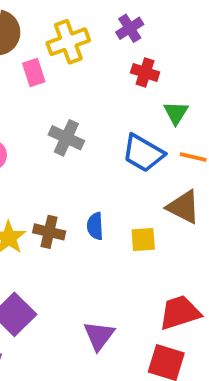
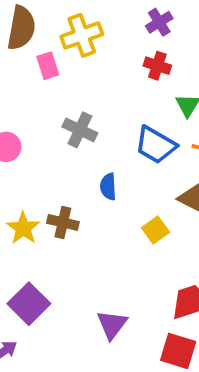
purple cross: (130, 28) -> (159, 22), moved
blue semicircle: (95, 226) -> (108, 187), moved
yellow square: (143, 240) -> (155, 230), turned -32

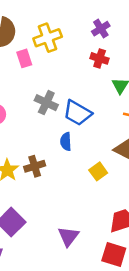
blue trapezoid: (155, 145) -> (77, 113), moved
brown cross: (63, 222) -> (35, 166), turned -30

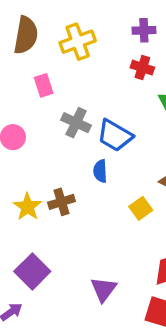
purple cross: (101, 29) -> (144, 30), turned 30
pink rectangle: (24, 58) -> (44, 85), moved

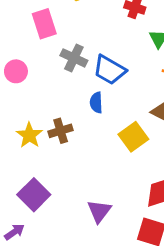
pink rectangle: (44, 85) -> (44, 24), size x1.4
yellow square: (141, 208) -> (133, 137), size x1.4

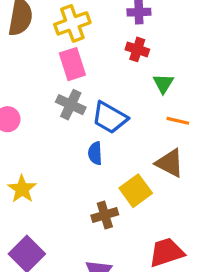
pink rectangle: (44, 24) -> (72, 64), moved
brown cross: (61, 131) -> (105, 215), moved

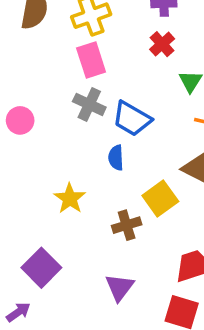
red cross: (137, 49) -> (162, 44), turned 30
yellow star: (22, 189) -> (70, 199), moved

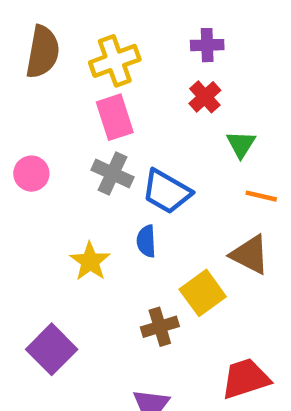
pink circle: (20, 120) -> (31, 174), moved
yellow star: (70, 199) -> (90, 261), moved
purple square: (41, 268) -> (52, 349), moved

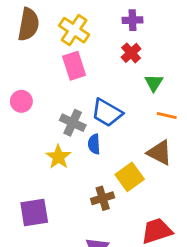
yellow cross: (115, 61) -> (74, 30), turned -36
gray cross: (113, 174) -> (73, 123), moved
purple square: (52, 349) -> (34, 212), turned 36

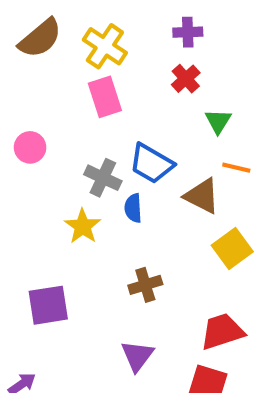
brown semicircle: (28, 24) -> (40, 38), turned 40
brown triangle: (160, 153) -> (202, 196), moved
yellow square: (130, 177) -> (232, 249), moved

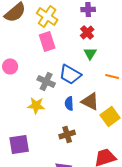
green triangle: (218, 121) -> (90, 54), moved
brown triangle: (202, 196) -> (90, 102), moved
blue semicircle: (133, 208) -> (69, 104), moved
yellow star: (83, 226) -> (36, 106), turned -30

